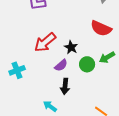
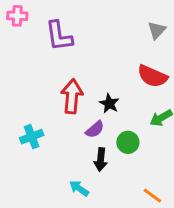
red arrow: (45, 42) -> (72, 96), turned 135
green circle: (87, 64) -> (128, 142), moved

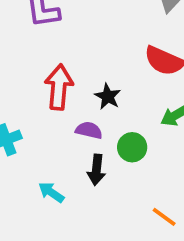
purple semicircle: (95, 129) -> (89, 130), turned -126
cyan arrow: (79, 188) -> (51, 192), moved

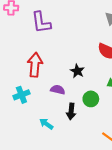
red arrow: (59, 87) -> (35, 65), moved
purple semicircle: (89, 130) -> (58, 90), moved

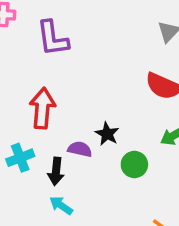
black star: (77, 71) -> (107, 134), moved
black arrow: (71, 111) -> (56, 171), moved

